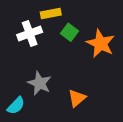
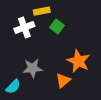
orange star: (101, 43) -> (78, 61), moved
gray star: (40, 83) -> (33, 68), turned -30

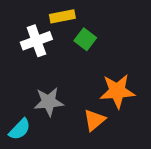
orange star: (78, 61) -> (117, 91), turned -30

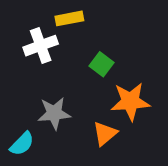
green square: (85, 39) -> (102, 64), moved

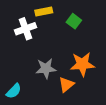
green square: (102, 64) -> (74, 21), moved
gray star: (54, 113) -> (46, 68), moved

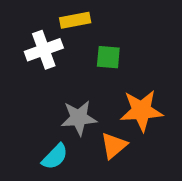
green square: (74, 21) -> (108, 57), moved, turned -32
cyan semicircle: (14, 91) -> (55, 157), moved

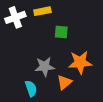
white cross: (44, 50) -> (15, 17), moved
cyan semicircle: (55, 157) -> (31, 88), turned -63

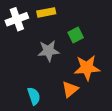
green square: (61, 32) -> (76, 35), moved, turned -32
gray star: (45, 67) -> (49, 51), moved

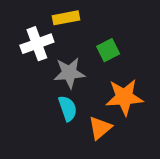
white cross: (17, 19) -> (37, 44), moved
cyan semicircle: (34, 96) -> (68, 108), moved

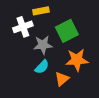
green square: (108, 50) -> (67, 31), size x1.6
cyan semicircle: (68, 108) -> (42, 67), turned 63

